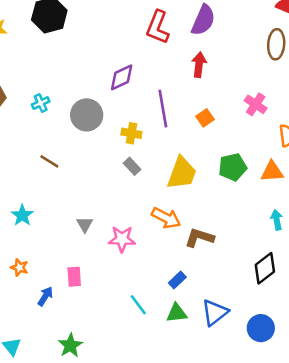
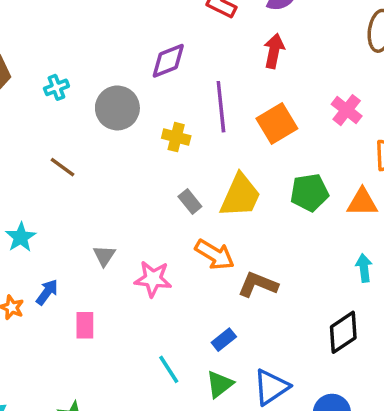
orange square: (205, 118) -> (277, 124), size x1.6
gray rectangle: (132, 166) -> (190, 202), moved
blue arrow: (45, 296) -> (47, 292), moved
green triangle: (177, 313) -> (220, 384), turned -35

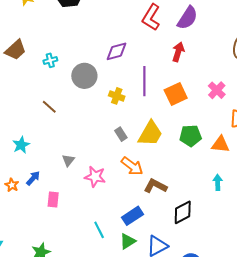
black diamond: (343, 332) -> (183, 212), moved
blue rectangle: (224, 340) -> (133, 216), size x1.5

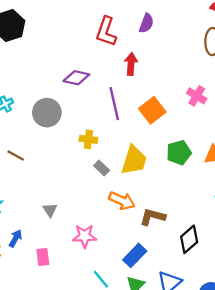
purple semicircle: (187, 18) -> (146, 23), size x0.7
purple diamond: (117, 51) -> (76, 78), turned 40
red arrow: (178, 52) -> (131, 64), moved
yellow cross: (117, 96) -> (88, 139), moved
pink star: (95, 177) -> (85, 236), moved

